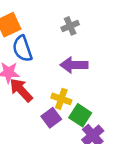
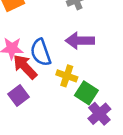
blue semicircle: (22, 49) -> (41, 52), moved
purple square: (51, 118) -> (18, 95), moved

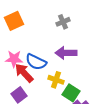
blue semicircle: (41, 52) -> (36, 62), turned -45

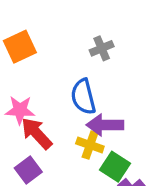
purple arrow: (66, 53) -> (105, 125), moved
blue semicircle: (36, 62) -> (83, 97), moved, turned 50

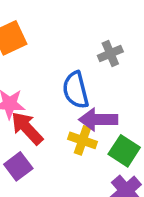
gray cross: (102, 48) -> (110, 54), moved
green square: (115, 167) -> (124, 151), moved

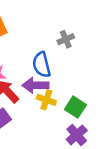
purple arrow: (98, 120) -> (35, 85), moved

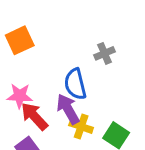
purple arrow: (35, 85) -> (68, 109), turned 60

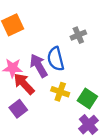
purple arrow: (68, 109) -> (39, 66), moved

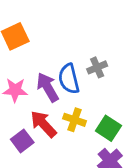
gray cross: (78, 35) -> (97, 67), moved
red arrow: (24, 84) -> (43, 124), moved

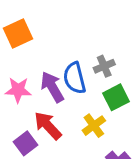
yellow cross: (75, 120) -> (94, 126), moved, turned 35
green square: (108, 128) -> (116, 97), moved, turned 30

